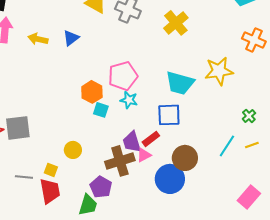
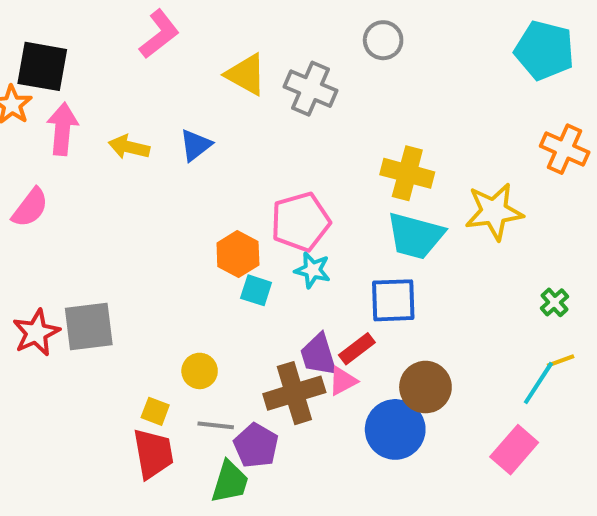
yellow cross: (176, 23) -> (407, 173), moved, turned -35
cyan line: (227, 146) -> (538, 383), moved
gray line: (24, 177) -> (216, 425), moved
pink rectangle: (249, 197) -> (514, 450), moved

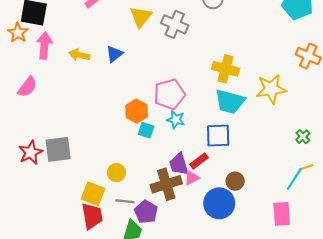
yellow triangle: (246, 74) -> (141, 17), turned 40
brown circle: (425, 387) -> (235, 181), size x0.7
yellow square: (155, 411) -> (93, 194), size x1.6
pink rectangle: (514, 450) -> (282, 214), turned -45

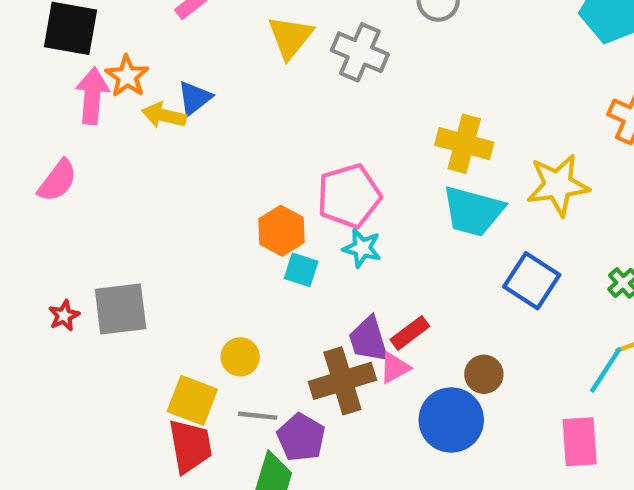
orange star: (18, 33) -> (127, 76), moved
blue triangle: (114, 54) -> (195, 98), moved
blue square: (218, 136) -> (532, 281), moved, turned 35
red star: (31, 152) -> (64, 316), size x0.6

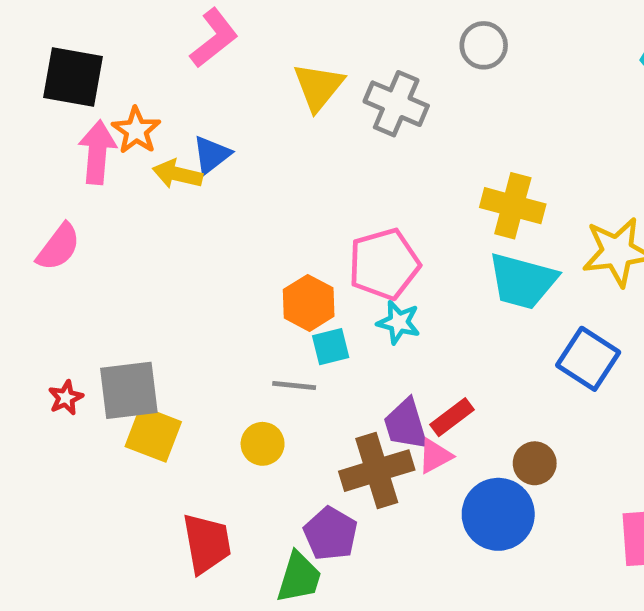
cyan square: (301, 270) -> (331, 347), turned -32
yellow square: (192, 400) -> (153, 434), moved
gray line: (258, 416) -> (294, 386), moved

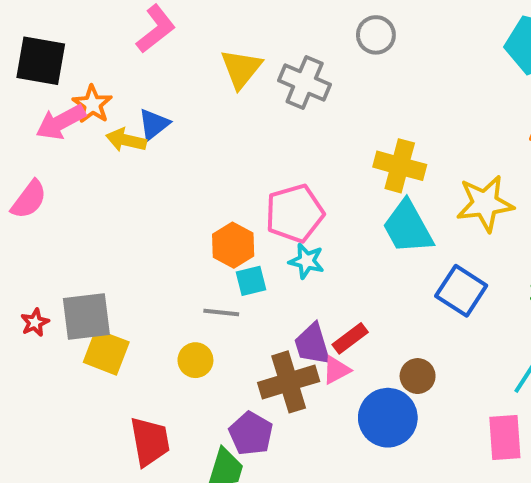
pink arrow: (97, 152) -> (61, 122), turned -123
cyan trapezoid: (523, 281) -> (408, 227), turned 46

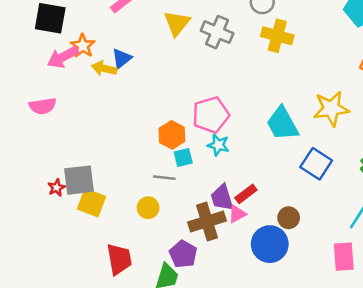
yellow cross: (400, 166) -> (277, 36), moved
pink semicircle: (29, 200) -> (43, 106), turned 44
red star: (35, 322) -> (56, 188), moved

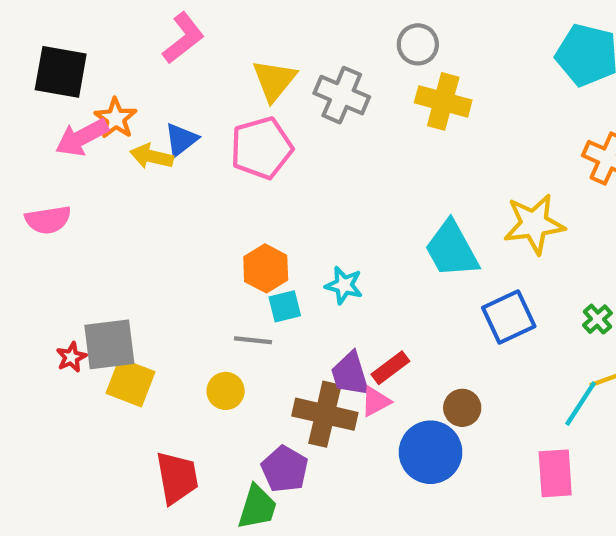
pink pentagon: (211, 115) -> (261, 148), moved
blue square: (316, 164) -> (509, 317), turned 32
brown cross: (207, 221) -> (325, 414), turned 30

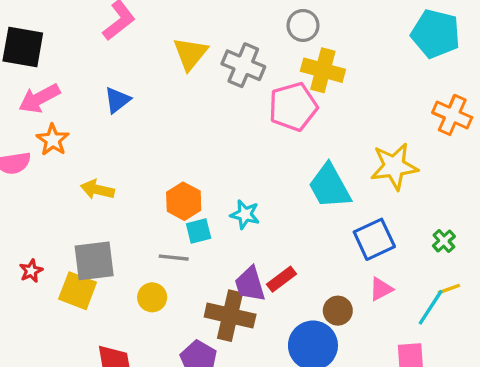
orange star: (116, 118) -> (53, 140), moved
pink pentagon: (261, 148) -> (293, 107), moved
yellow arrow: (152, 156) -> (97, 190), moved
gray square: (109, 344) -> (94, 261), moved
pink triangle: (376, 402) -> (381, 289), moved

